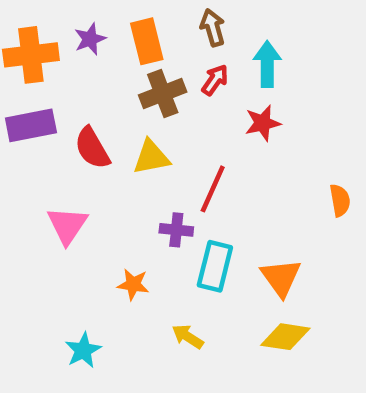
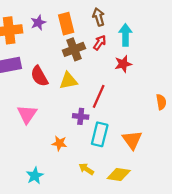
yellow diamond: (285, 337) -> (119, 175), moved

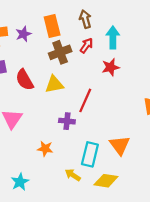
purple star: (38, 23) -> (23, 34), moved
cyan rectangle: (100, 134) -> (90, 154), moved

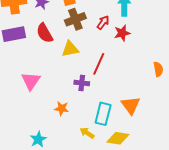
red arrow: (86, 45) -> (103, 22), moved
red semicircle: (25, 80) -> (45, 33), moved

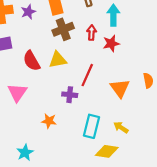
red arrow: (103, 22) -> (92, 33), turned -32
red semicircle: (45, 33) -> (32, 61), moved
orange triangle: (131, 105) -> (120, 88), moved
yellow arrow: (87, 133) -> (121, 127), moved

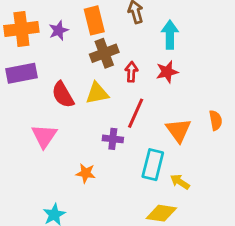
red arrow: (92, 33) -> (131, 72), moved
cyan rectangle: (92, 126) -> (153, 165), moved

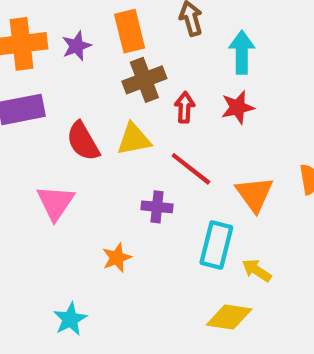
red line: (136, 113) -> (191, 169), turned -76
orange star: (86, 173) -> (117, 258), turned -30

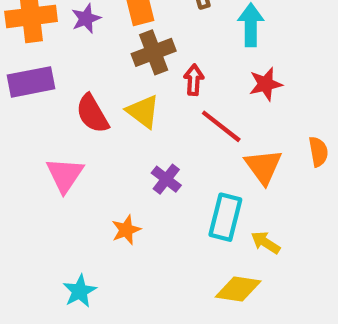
red star: (238, 107) -> (266, 84), moved
yellow triangle: (134, 139) -> (143, 112), turned 48
red line: (191, 169) -> (221, 126), moved
purple cross: (157, 207) -> (166, 179), turned 32

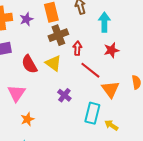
orange star: (126, 230) -> (27, 119), moved

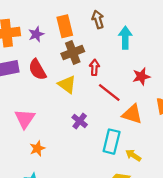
red star: (111, 50) -> (141, 76), moved
red semicircle: (29, 64) -> (37, 70), moved
orange triangle: (110, 89) -> (132, 114), turned -36

